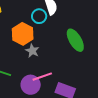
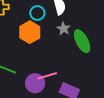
cyan circle: (39, 16) -> (37, 13), moved
gray star: (32, 51) -> (64, 29), moved

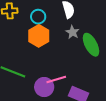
cyan circle: (37, 13) -> (38, 17), moved

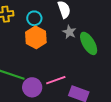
purple circle: (44, 87) -> (32, 87), moved

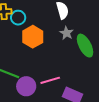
cyan circle: (34, 18) -> (18, 18), moved

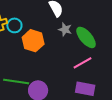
pink line: (50, 80) -> (83, 63), moved

